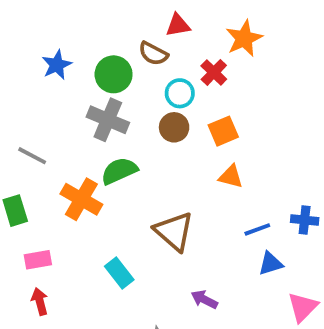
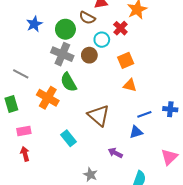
brown circle: (174, 127) -> (89, 55), moved
green semicircle: (119, 171) -> (69, 82), turned -96
blue triangle: (271, 264) -> (136, 132), moved

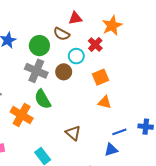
brown triangle: (99, 115) -> (73, 133), size x0.7

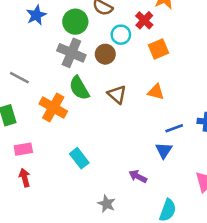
orange square: (100, 77) -> (159, 49), moved
brown triangle: (73, 133) -> (117, 94), moved
blue triangle: (111, 150) -> (164, 150), turned -40

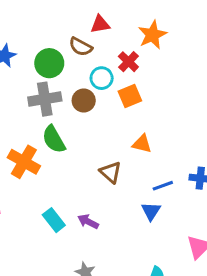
orange square: (159, 49) -> (130, 96), moved
gray cross: (71, 53) -> (45, 99), turned -32
brown triangle: (117, 94) -> (111, 172), moved
purple arrow: (138, 176) -> (88, 222), moved

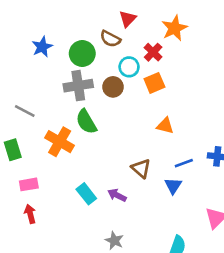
red triangle: (100, 24) -> (128, 19), turned -36
brown triangle: (111, 172) -> (141, 168), moved

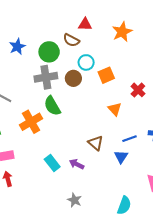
red triangle: (128, 19) -> (85, 24), turned 48
red cross: (153, 52) -> (138, 90), moved
orange triangle: (165, 126) -> (115, 109), turned 32
orange cross: (60, 142) -> (31, 122), turned 30

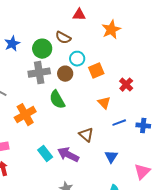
red triangle: (85, 24) -> (79, 15), moved
green semicircle: (52, 106) -> (57, 100), moved
blue line: (130, 139) -> (119, 123), moved
blue triangle: (121, 157) -> (111, 157), moved
purple arrow: (77, 164) -> (68, 155), size x1.5

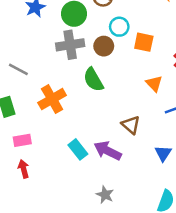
orange square: (96, 71) -> (144, 42), turned 35

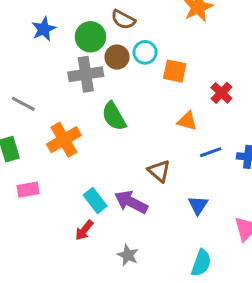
brown circle: (104, 46) -> (117, 57), moved
orange triangle: (154, 84) -> (187, 121), turned -30
red arrow: (24, 169) -> (84, 230), moved, turned -126

